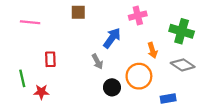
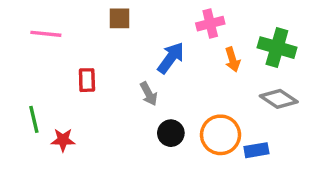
orange arrow: (152, 50) -> (232, 60), moved
red rectangle: (50, 59) -> (87, 80), moved
orange circle: (139, 76) -> (220, 135), moved

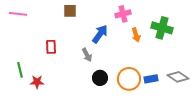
pink line: (46, 34) -> (18, 14), moved
gray diamond: (279, 99) -> (178, 77), moved
blue rectangle: (256, 150) -> (151, 79), moved

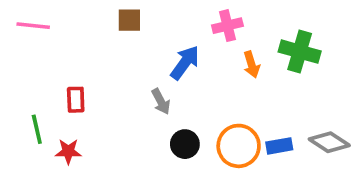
red rectangle: (51, 47) -> (76, 100), moved

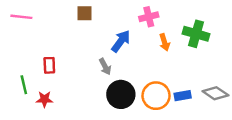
black circle: (185, 144) -> (121, 94), size x1.5

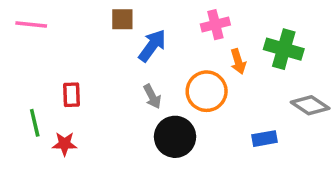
blue arrow: (121, 41) -> (152, 46), moved
gray diamond: (215, 93) -> (310, 105), moved
orange circle: (156, 96) -> (207, 91), moved

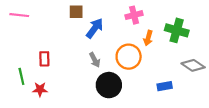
orange arrow: (238, 61) -> (148, 38), turned 32

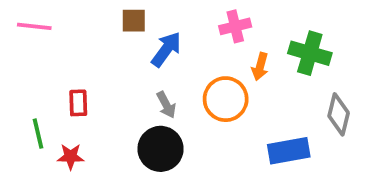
gray diamond: (193, 65) -> (339, 114), turned 70
black circle: (109, 85) -> (161, 149), moved
blue rectangle: (165, 86) -> (289, 151), size x1.5

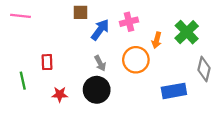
pink cross: (235, 26) -> (129, 22), moved
green cross: (310, 53) -> (187, 32), turned 30
red star: (71, 157) -> (60, 94), moved

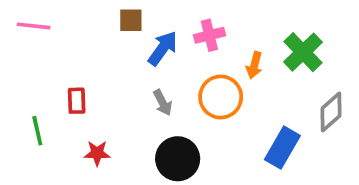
gray diamond: (204, 69) -> (331, 112), turned 35
black circle: (97, 90) -> (178, 159), moved
blue rectangle: (174, 91) -> (282, 148), turned -50

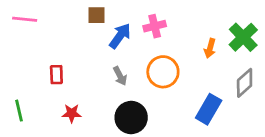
green cross: (303, 52) -> (243, 37), moved
orange arrow: (254, 65) -> (210, 48), moved
green line: (37, 131) -> (19, 111), moved

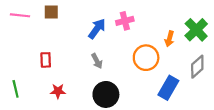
brown square: (97, 15) -> (51, 12), moved
orange circle: (163, 72) -> (146, 58), moved

